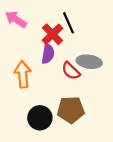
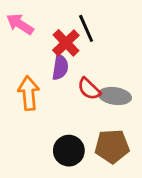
gray ellipse: (89, 62) -> (115, 96), moved
brown pentagon: (71, 110) -> (112, 146), moved
black circle: (40, 118) -> (69, 151), moved

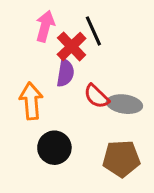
pink arrow: (20, 24) -> (45, 26), moved, turned 72
black circle: (69, 151) -> (54, 148), moved

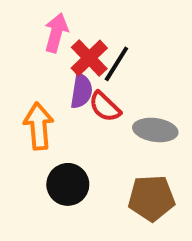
black line: (93, 31) -> (116, 64), moved, turned 56
red semicircle: (96, 96) -> (105, 107), moved

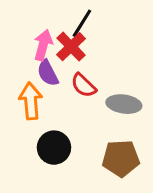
pink arrow: (56, 33) -> (43, 45), moved
black line: (116, 64) -> (82, 23), moved
purple semicircle: (81, 91) -> (48, 73), moved, turned 144

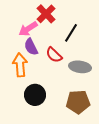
black line: (82, 23) -> (71, 33), moved
pink arrow: (43, 45) -> (28, 29), turned -138
red cross: (71, 47) -> (46, 14), moved

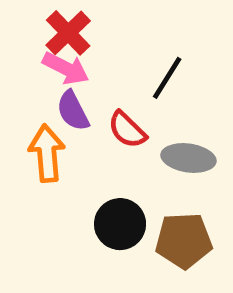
red cross: (46, 14) -> (68, 33), moved
pink arrow: (28, 29) -> (66, 68), turned -120
black circle: (35, 95) -> (120, 224), moved

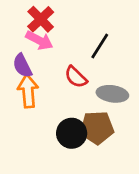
purple semicircle: (73, 111) -> (22, 66), moved
brown pentagon: (184, 241) -> (97, 128), moved

